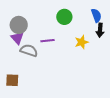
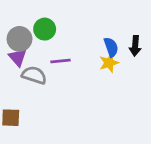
blue semicircle: (96, 15) -> (111, 47), moved
green circle: (64, 17) -> (45, 29), moved

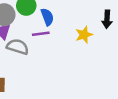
blue semicircle: (111, 47) -> (47, 17), moved

